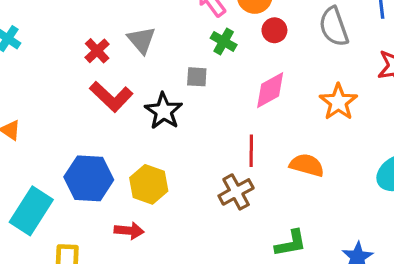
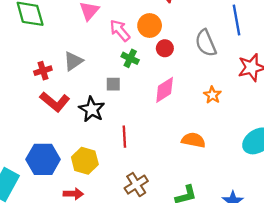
gray triangle: (141, 40) -> (73, 61), turned 40
red cross: (97, 51) -> (43, 71), turned 30
orange star: (338, 102) -> (212, 95), size x0.7
red line: (251, 151) -> (124, 137), moved
brown cross: (236, 192) -> (136, 185), moved

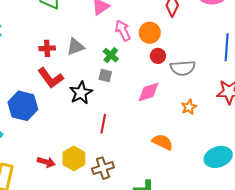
gray semicircle: (206, 43) -> (183, 68), moved, turned -85
green cross: (130, 58) -> (111, 55), moved
blue hexagon: (43, 159) -> (23, 106), moved
yellow hexagon: (85, 161) -> (74, 158), moved

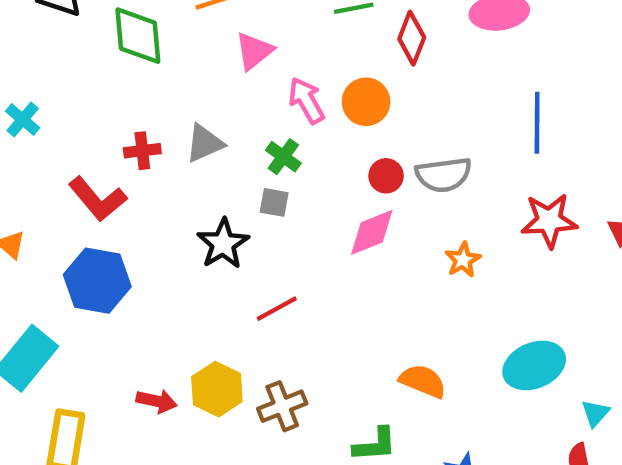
red circle: (158, 56) -> (386, 176), moved
red L-shape: (50, 78) -> (98, 199), moved
red line: (103, 124) -> (277, 309), turned 54
orange semicircle: (162, 142) -> (423, 381), moved

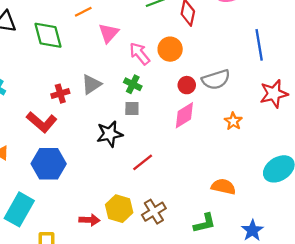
black star: (223, 244) -> (110, 134), turned 30

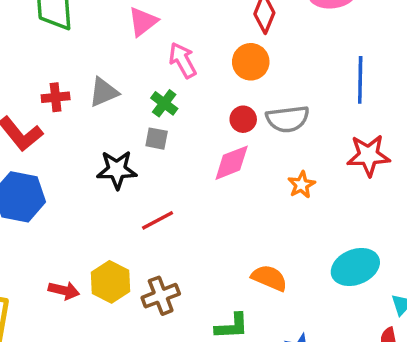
orange circle: (170, 49) -> (251, 62), moved

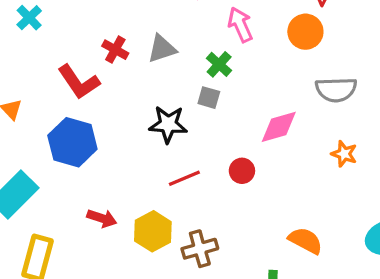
red cross: (56, 97) -> (115, 50), turned 30
red circle: (243, 119) -> (242, 171), moved
orange star: (302, 185) -> (344, 154), turned -30
red line: (158, 220) -> (184, 178), moved
red arrow: (64, 290) -> (102, 218), moved

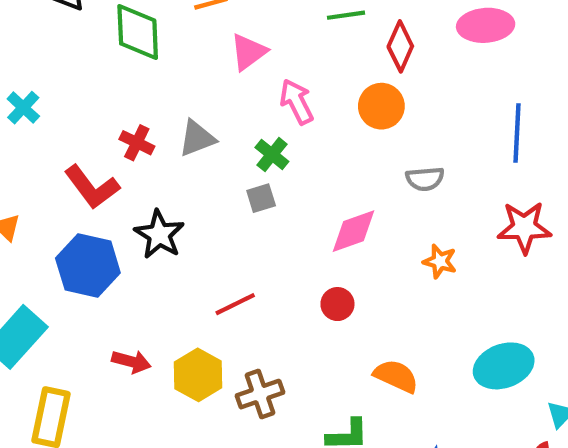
gray semicircle: (336, 90) -> (425, 179), size x0.7
gray square: (209, 98) -> (261, 198), turned -30
black star: (168, 124) -> (159, 234), moved, turned 30
red circle: (242, 171) -> (337, 304), moved

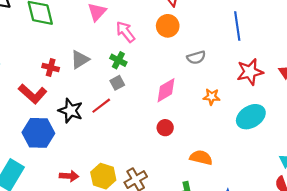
red line: (235, 304) -> (101, 106), moved
cyan ellipse: (504, 366) -> (251, 117), moved

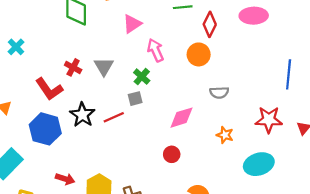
blue line: (237, 26) -> (289, 74), moved
gray triangle: (80, 60) -> (104, 67), turned -42

